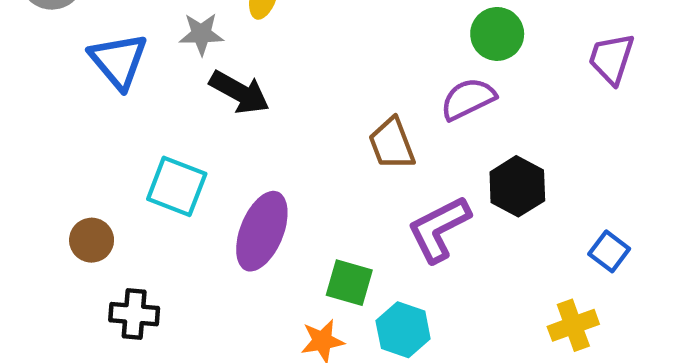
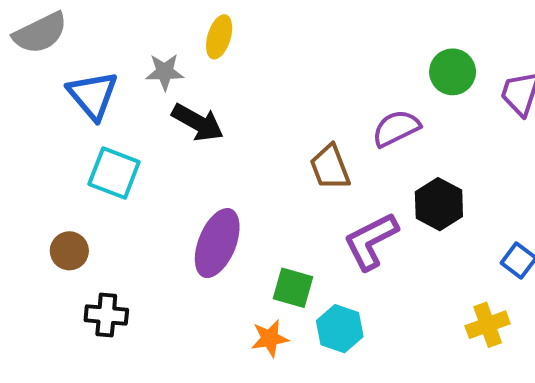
green circle: (497, 34) -> (453, 72), moved
cyan square: (177, 186) -> (114, 173), moved

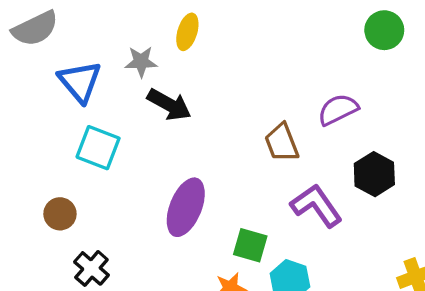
green circle: (453, 72) -> (384, 30), moved
purple L-shape: (371, 241) -> (316, 206), turned 82
black cross: (106, 315) -> (91, 268), turned 36

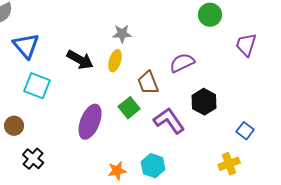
yellow ellipse: (187, 32) -> (115, 61), moved
gray star: (141, 62) -> (122, 34), moved
green square: (250, 245) -> (129, 108), moved, turned 35

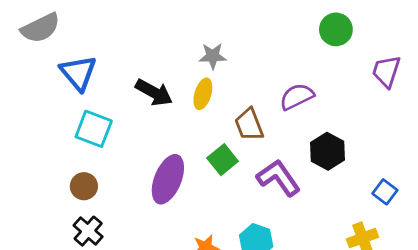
brown circle: (14, 126) -> (84, 186), moved

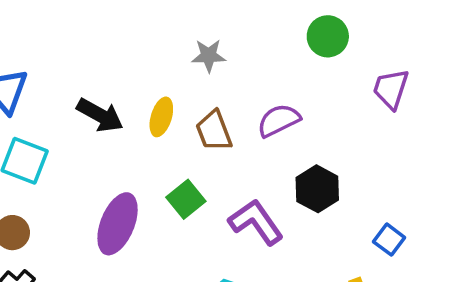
gray star: (213, 56) -> (209, 56), moved
brown trapezoid: (249, 125) -> (214, 131), moved

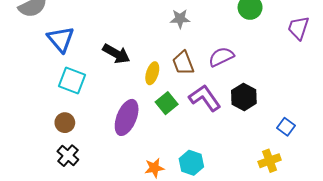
purple trapezoid: (391, 89) -> (298, 28), moved
yellow ellipse: (161, 117) -> (152, 73), moved
purple L-shape: (256, 222) -> (205, 98), moved

